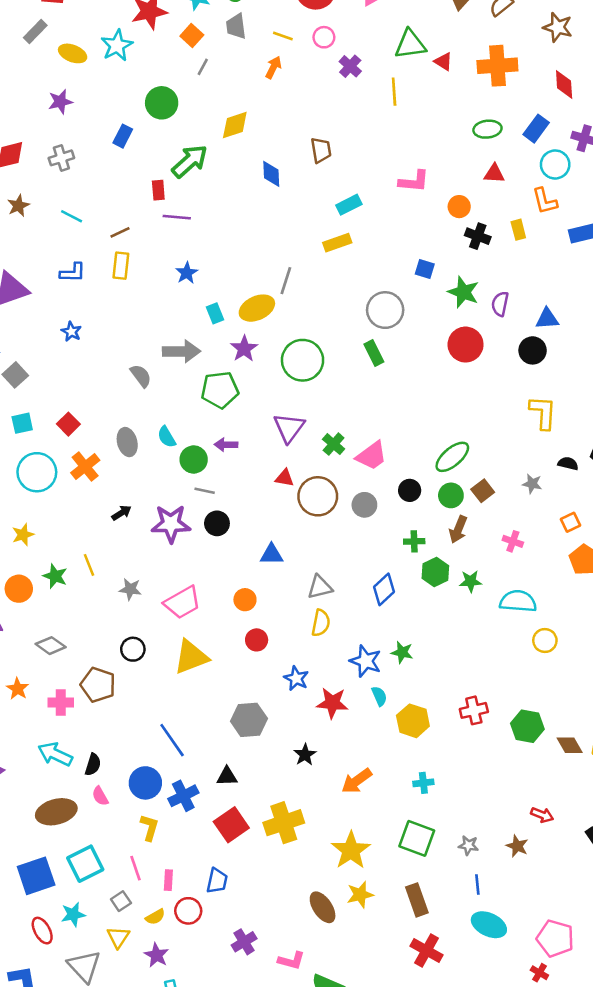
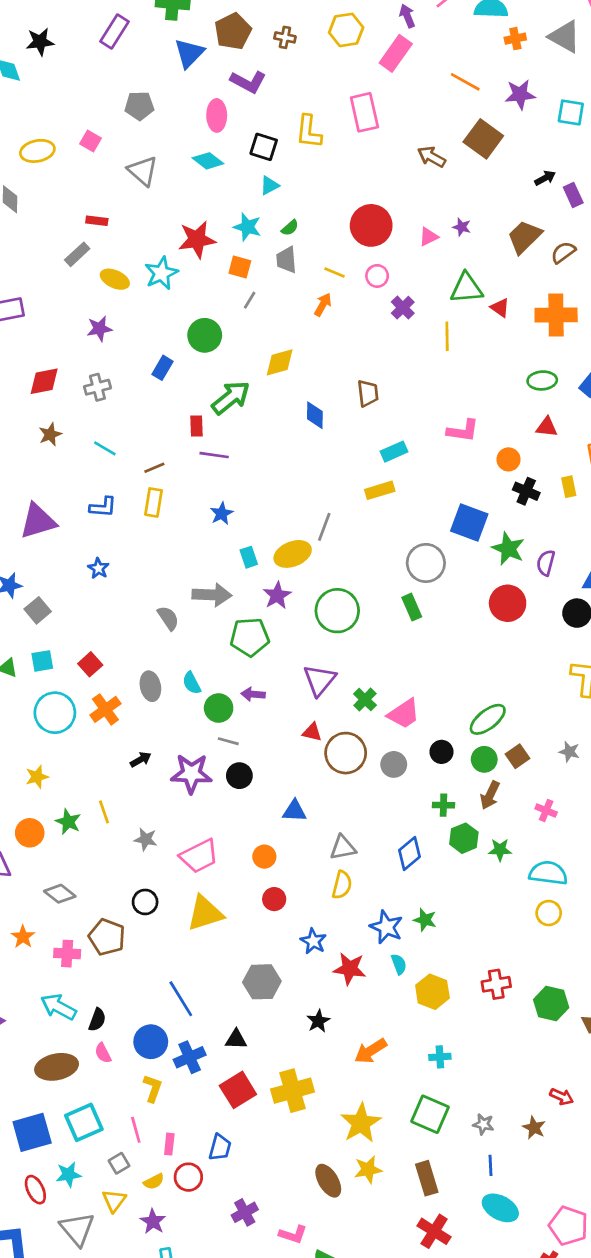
orange square: (192, 36) -> (240, 267), turned -30
blue square: (425, 269) -> (469, 523), size x1.8
yellow circle: (545, 641) -> (549, 913), moved

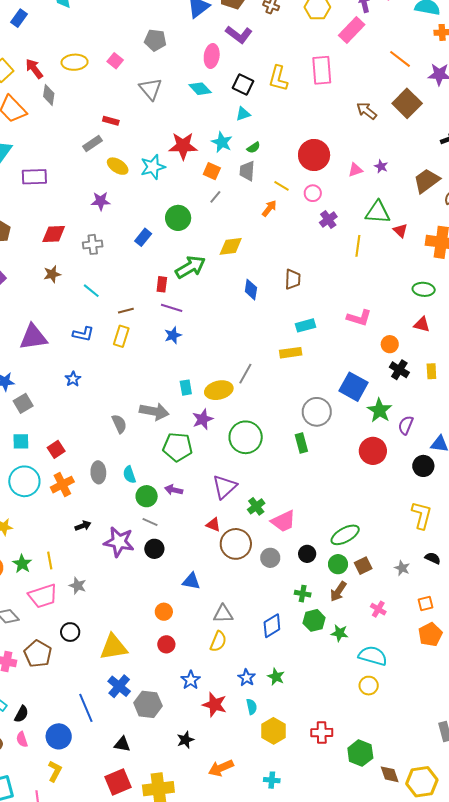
blue star: (222, 514) -> (173, 335), moved
pink trapezoid: (199, 856) -> (43, 596), moved
blue star: (386, 927) -> (247, 678), size x0.7
blue cross: (190, 1057) -> (119, 686), moved, turned -35

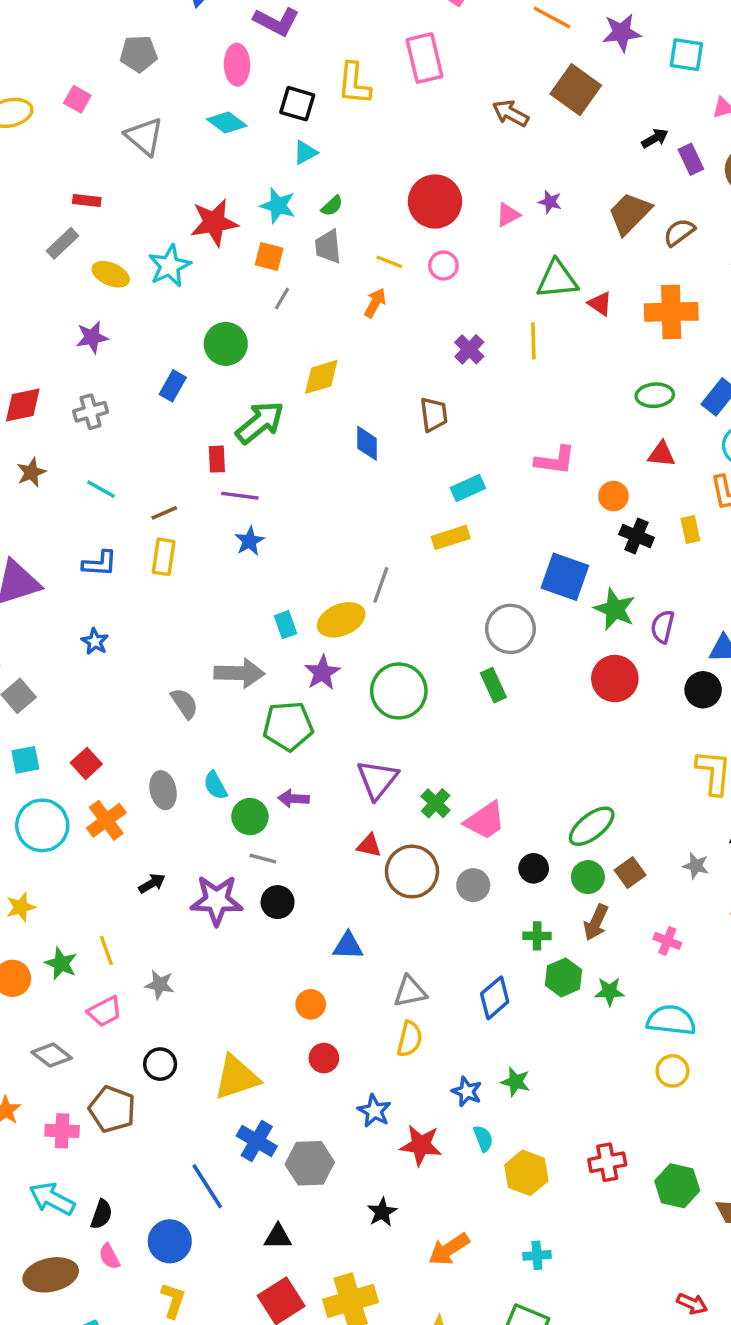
purple cross: (328, 220) -> (469, 349), moved
pink trapezoid: (43, 596) -> (105, 1011), size x0.7

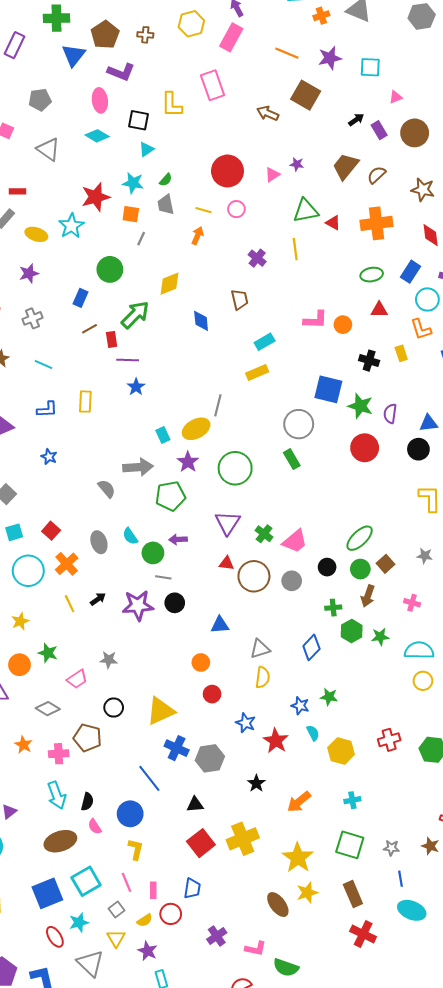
orange circle: (613, 496) -> (343, 325), moved
brown line: (164, 513) -> (90, 329), moved
yellow line: (106, 951) -> (70, 604), moved
red star: (421, 1145) -> (276, 741), turned 30
cyan arrow: (52, 1199) -> (57, 795), turned -132

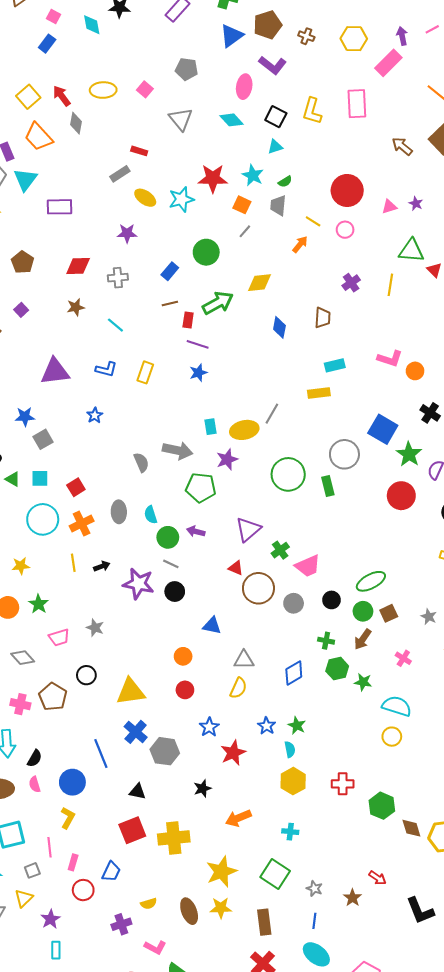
green circle: (235, 468) -> (288, 474), moved
cyan semicircle: (313, 733) -> (290, 749), moved
yellow semicircle: (145, 920) -> (149, 904), moved

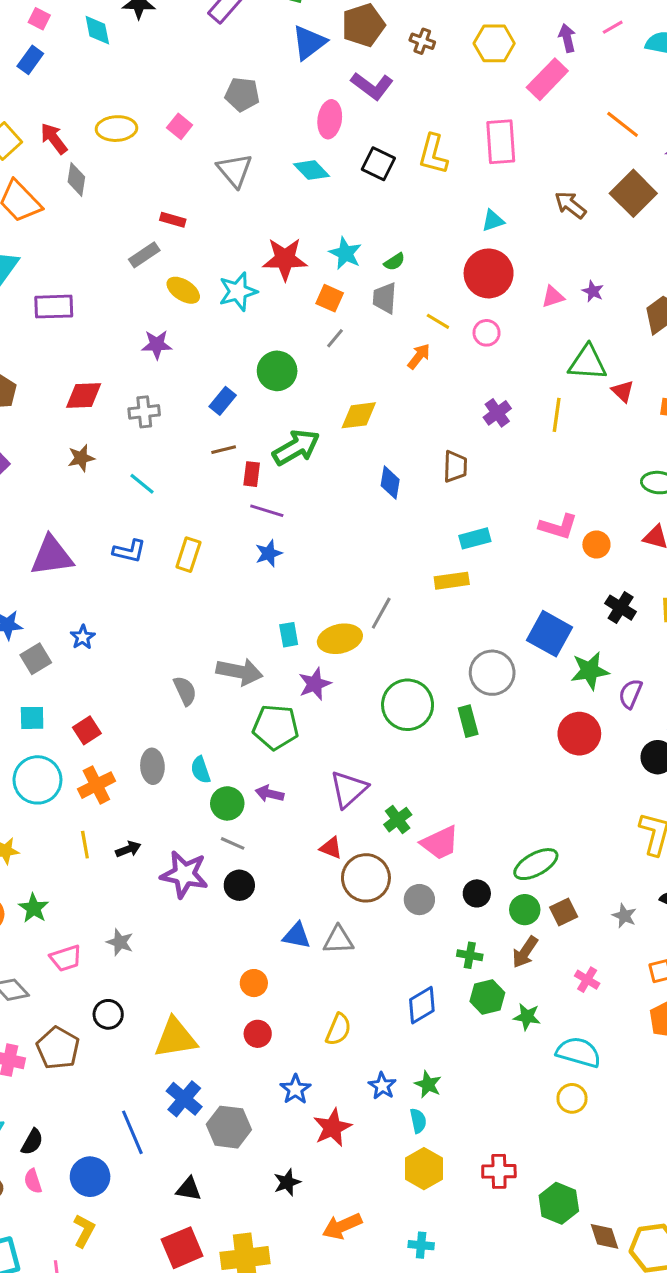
cyan triangle: (275, 147) -> (493, 221), moved
blue star: (95, 415) -> (83, 637), moved
green star: (409, 454) -> (590, 671), turned 30
gray triangle: (244, 660) -> (338, 940), moved

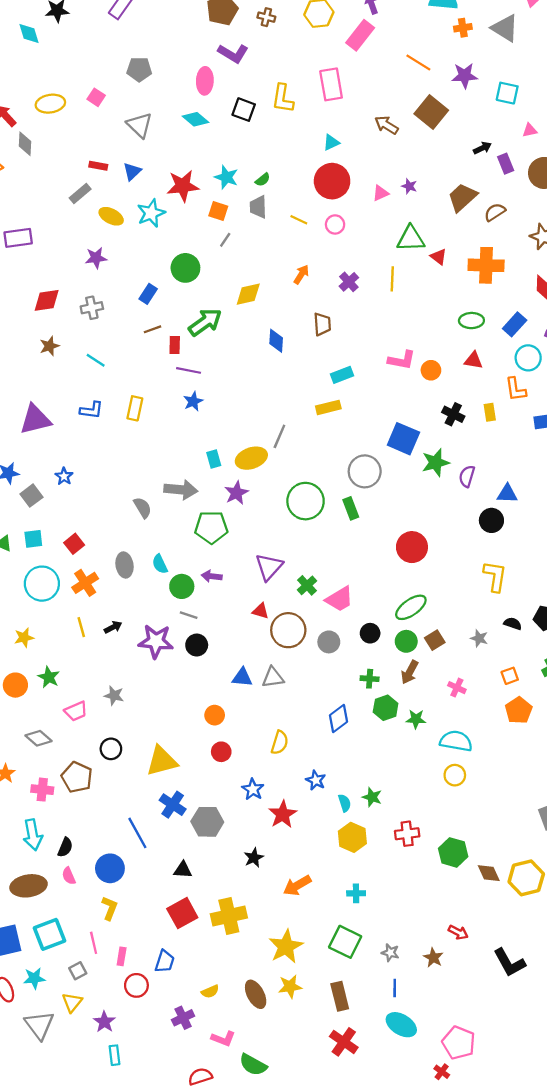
blue triangle: (309, 43) -> (132, 172), moved, size x0.7
orange arrow: (419, 356) -> (301, 274), moved
red circle: (579, 734) -> (412, 547), moved
green star: (428, 1084) -> (372, 797), moved

